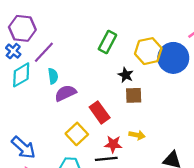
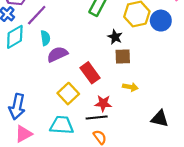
blue circle: (173, 58) -> (161, 21), size x0.7
yellow arrow: (137, 135) -> (130, 87), moved
blue arrow: (23, 148) -> (17, 107), turned 60

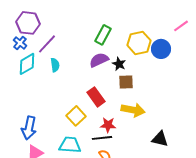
purple semicircle: (57, 54) -> (99, 60), moved
yellow arrow: (130, 87) -> (133, 110), size x1.6

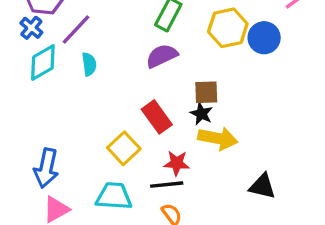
black star: (119, 64) -> (201, 114), moved

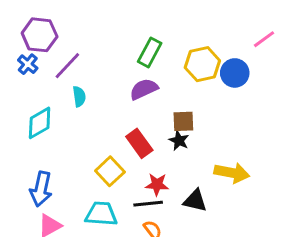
cyan diamond: (43, 62) -> (40, 123), moved
yellow arrow: (218, 138) -> (232, 173), moved
black triangle: (262, 186) -> (195, 201), moved

